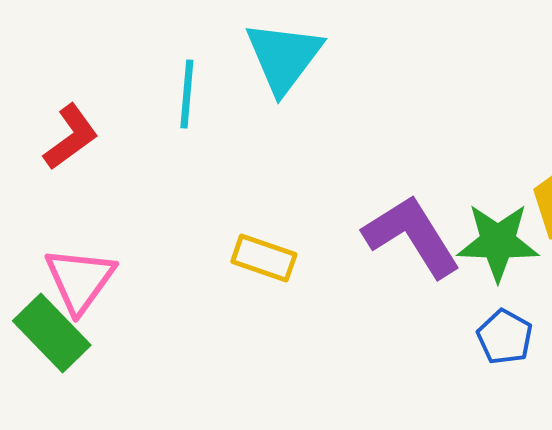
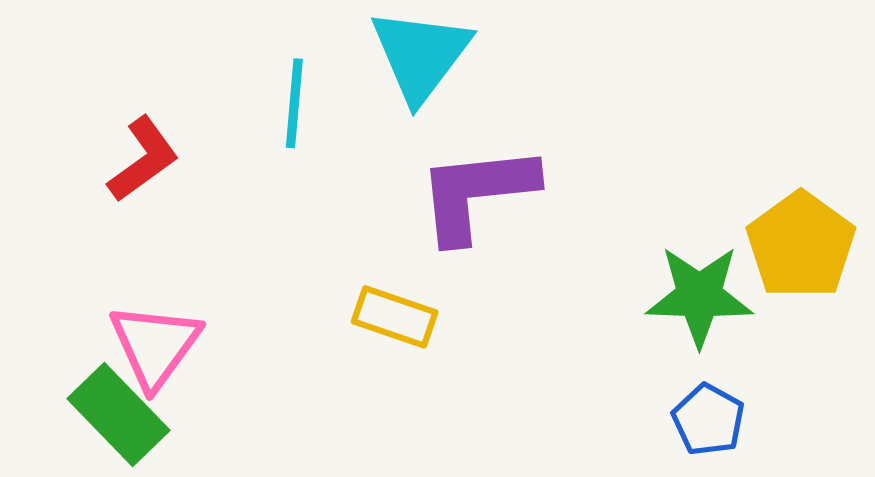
purple L-shape: (412, 236) -> (477, 193), moved, turned -64

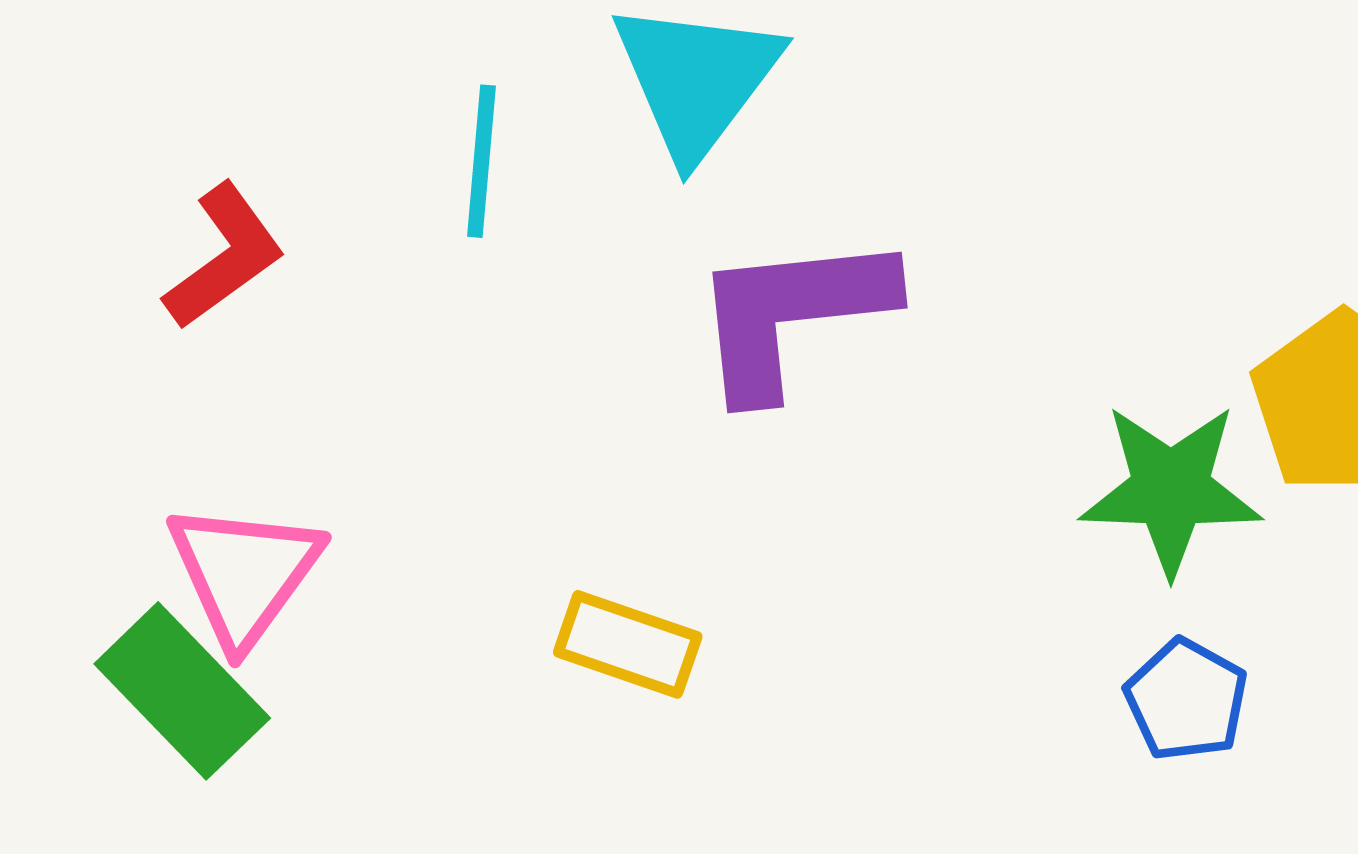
yellow rectangle: (395, 317) -> (628, 644), moved

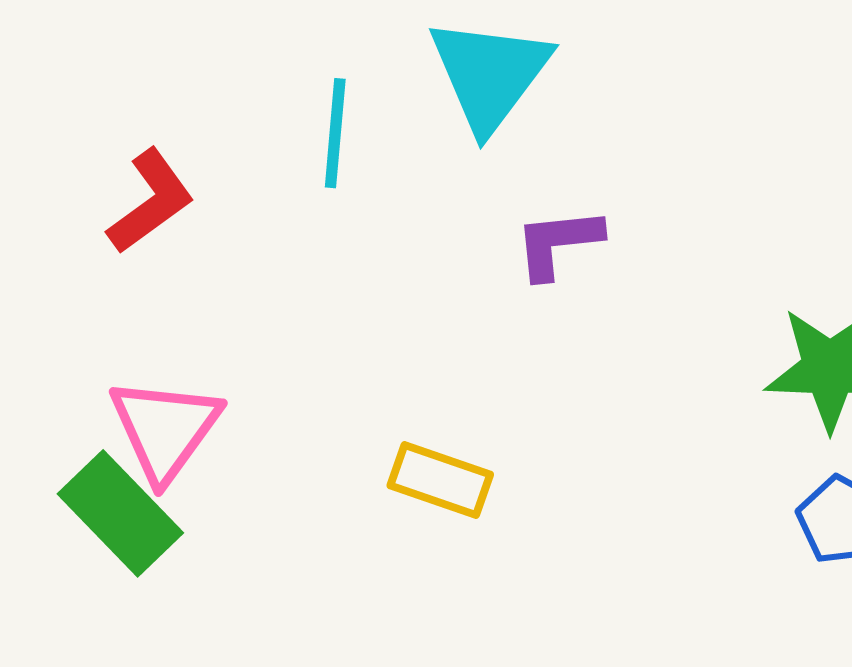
purple L-shape: (792, 314) -> (558, 243), size x0.6

